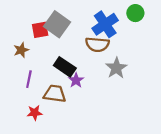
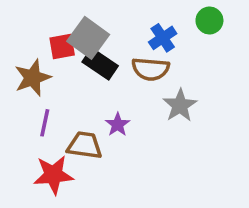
blue cross: (105, 24) -> (163, 38), size x0.7
brown star: (21, 50) -> (33, 78), size x1.5
black rectangle: (65, 67) -> (100, 64), moved
red star: (35, 113) -> (53, 175), size x1.6

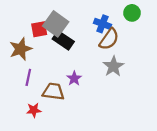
blue cross: (163, 38) -> (103, 24), turned -35
brown semicircle: (151, 69) -> (109, 39), moved, turned -60
red star: (53, 175) -> (34, 110), size x0.6

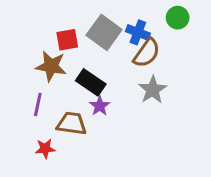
gray square: (56, 24) -> (104, 32), moved
red square: (39, 29) -> (67, 40), moved
black rectangle: (63, 40) -> (91, 82), moved
brown star: (21, 49) -> (51, 66), moved, turned 30

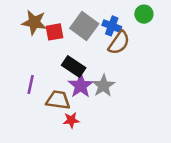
brown star: (51, 66) -> (34, 22), moved
gray star: (153, 90) -> (103, 86), moved
purple star: (100, 106) -> (81, 86), size x1.5
red star: (45, 149) -> (71, 120), moved

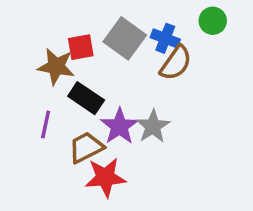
brown star: (34, 22) -> (56, 67), moved
black rectangle: (74, 67) -> (86, 98), moved
brown trapezoid: (58, 100) -> (86, 147), turned -35
red star: (71, 120) -> (105, 177), size x1.6

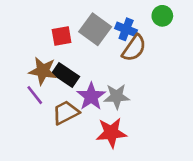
brown star: (56, 67) -> (43, 71), moved
purple line: (46, 125) -> (35, 95), turned -50
gray star: (153, 126) -> (117, 96), turned 30
red star: (105, 177) -> (111, 133), moved

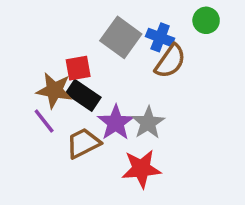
red square: (62, 36) -> (78, 68), moved
gray star: (117, 96) -> (148, 123), turned -30

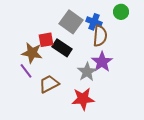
brown semicircle: (170, 61) -> (100, 36), turned -30
black rectangle: (83, 95) -> (62, 48), moved
purple star: (116, 123) -> (102, 62), moved

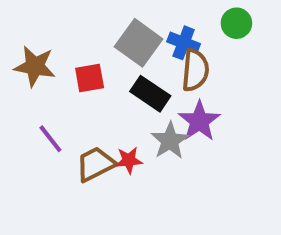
black rectangle: (62, 48) -> (150, 94), moved
brown star: (32, 53) -> (35, 66), moved
red star: (83, 99) -> (129, 160), moved, size x0.6

